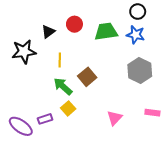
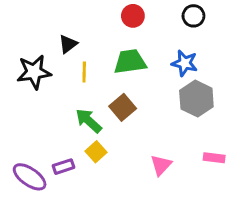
red circle: (74, 24) -> (133, 16), moved
green trapezoid: (106, 32) -> (130, 62), moved
blue star: (136, 35) -> (185, 63), moved
yellow line: (60, 60) -> (84, 72), moved

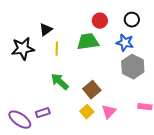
red circle: (133, 16) -> (100, 21), moved
black circle: (193, 16) -> (132, 20), moved
brown square: (123, 107) -> (92, 90), moved
yellow square: (96, 152) -> (87, 112), moved

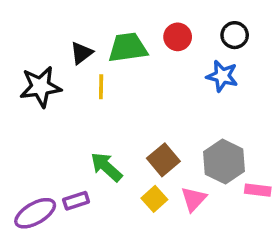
green trapezoid: (88, 42) -> (128, 48), moved
gray hexagon: (133, 67) -> (224, 162), moved
green arrow: (60, 82) -> (106, 167), moved
purple ellipse: (20, 120) -> (35, 213), turned -65

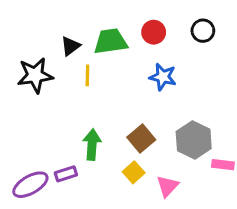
blue star: (222, 76) -> (163, 77), moved
green arrow: (106, 167) -> (92, 145), turned 52
pink triangle: (194, 199) -> (167, 186), moved

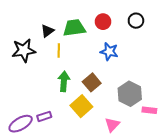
brown square: (141, 138) -> (92, 82), moved
green arrow: (92, 145) -> (64, 81), moved
yellow square: (134, 172) -> (81, 106), moved, size x1.5

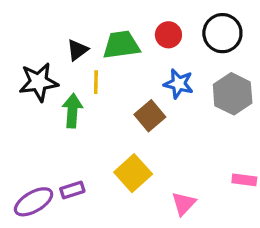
black circle: (136, 21) -> (222, 33), size x1.5
green arrow: (64, 81) -> (72, 111), moved
brown square: (92, 82) -> (150, 116), moved
gray hexagon: (130, 94) -> (233, 94), moved

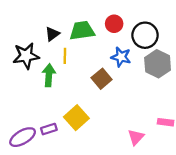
black circle: (222, 33) -> (145, 35), moved
yellow square: (133, 173) -> (76, 118), moved
pink triangle: (184, 203) -> (136, 137), moved

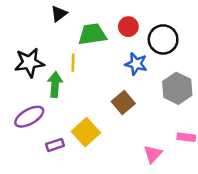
black triangle: (52, 34) -> (59, 14), moved
gray hexagon: (158, 64) -> (177, 88), moved
brown square: (102, 79) -> (123, 103), moved
purple ellipse: (23, 137) -> (29, 117), moved

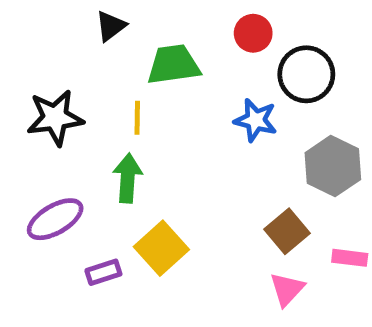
red circle: (128, 27) -> (253, 33), moved
green arrow: (55, 84) -> (128, 178), moved
brown square: (123, 103) -> (287, 231), moved

